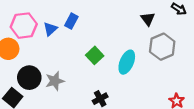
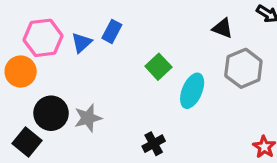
black triangle: (148, 19) -> (223, 28), turned -32
green square: (95, 55) -> (158, 67), moved

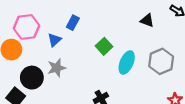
blue triangle: (81, 43) -> (54, 40), moved
gray hexagon: (243, 68) -> (161, 61), moved
gray star: (88, 118) -> (57, 68), moved

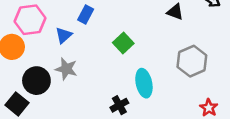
cyan ellipse: (127, 62) -> (144, 83), moved, turned -35
gray star: (57, 68) -> (66, 69), turned 30

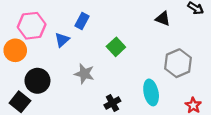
gray star: (66, 69) -> (84, 74), moved
cyan ellipse: (144, 83) -> (151, 92), moved

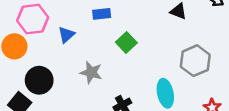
blue rectangle: (82, 21) -> (102, 14), moved, turned 56

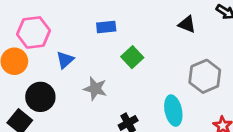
blue triangle: (66, 35) -> (65, 60), moved

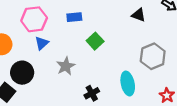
pink hexagon: (34, 32) -> (34, 19), moved
gray star: (95, 89) -> (66, 66), turned 30

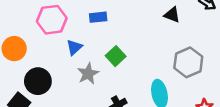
green square: (95, 41) -> (116, 56), moved
blue triangle: (42, 43) -> (74, 47), moved

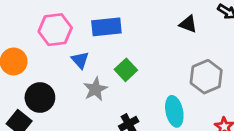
blue rectangle: (98, 17) -> (106, 27), size x1.5
blue triangle: (74, 47) -> (80, 60), turned -30

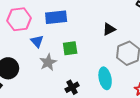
black triangle: (188, 24) -> (109, 29), moved, turned -48
green square: (126, 70) -> (70, 48), turned 35

